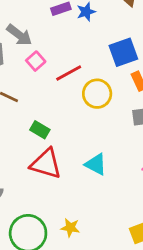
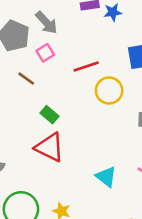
pink square: (36, 61) -> (45, 53), moved
cyan triangle: (96, 164) -> (106, 177), moved

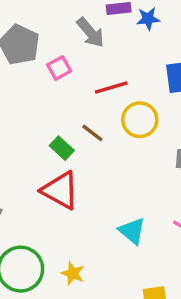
gray arrow: (46, 23) -> (90, 32), moved
brown line: (26, 79) -> (92, 133), moved

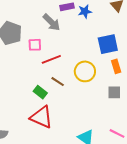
pink square: (59, 68) -> (35, 45), turned 32
red line: (111, 88) -> (51, 59), moved

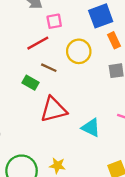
pink square: (35, 45) -> (54, 21), moved
red triangle: (41, 117) -> (54, 109), moved, turned -30

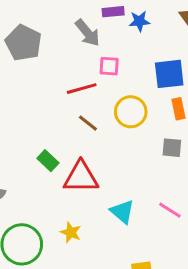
green rectangle: (31, 83) -> (48, 161), moved
yellow star: (57, 166) -> (71, 232), moved

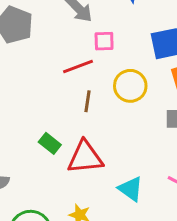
brown line: (88, 123) -> (87, 101), turned 65

